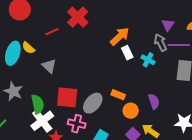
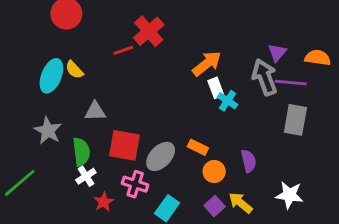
red line: (52, 32) -> (123, 50), moved
gray arrow: (160, 43) -> (265, 77), size x1.4
cyan cross: (148, 60) -> (228, 101), moved
gray triangle: (49, 66) -> (95, 111), moved, turned -49
white cross: (42, 121) -> (86, 176), size x0.6

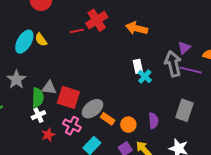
orange arrow: (207, 64) -> (137, 28), moved, turned -135
gray triangle: (95, 111) -> (49, 88), moved
gray rectangle: (295, 120) -> (184, 110), moved
orange rectangle: (198, 147) -> (108, 119), moved

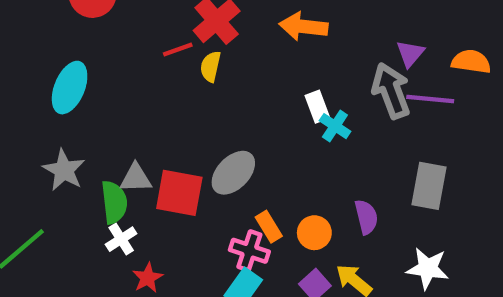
yellow semicircle: (41, 40) -> (211, 67), moved, turned 56
gray ellipse: (93, 109) -> (233, 173), moved
orange rectangle: (108, 119) -> (269, 227), turned 32
pink cross: (72, 126) -> (249, 251), moved

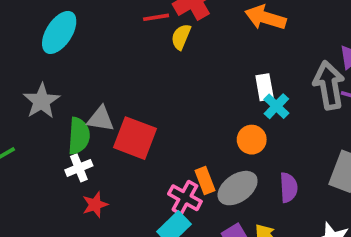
gray ellipse: (233, 173) -> (238, 188), moved
orange circle: (314, 233) -> (252, 140), moved

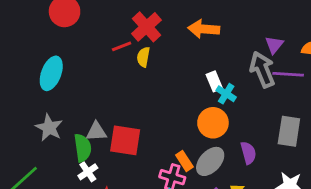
orange circle: (252, 140) -> (213, 123), size x1.4

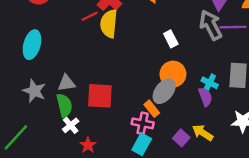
yellow semicircle: (143, 57) -> (109, 24), size x1.6
cyan cross: (226, 94) -> (210, 83), moved
gray triangle: (96, 132) -> (66, 83), moved
gray ellipse: (210, 161) -> (164, 91), moved

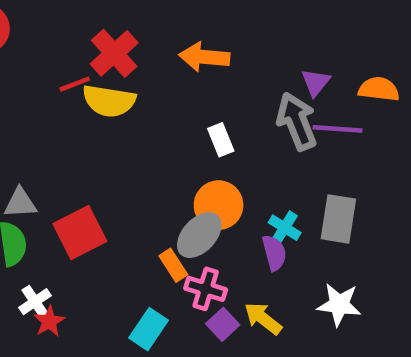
yellow semicircle: (109, 24) -> (109, 101), turned -92
red square: (100, 96) -> (80, 232), turned -36
pink cross: (143, 123) -> (206, 289), moved
white cross: (71, 125) -> (35, 302), moved

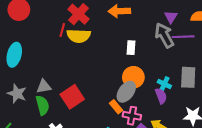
red line: (75, 84) -> (62, 30), turned -48
white rectangle: (221, 140) -> (131, 48), turned 32

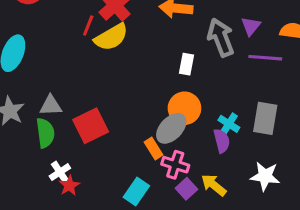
gray arrow: (164, 35) -> (221, 37), moved
yellow semicircle: (79, 36) -> (111, 37), turned -40

